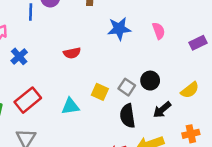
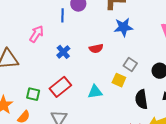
blue star: (119, 29) -> (123, 27), moved
blue cross: (19, 56) -> (63, 52), moved
gray square: (127, 87) -> (130, 64), moved

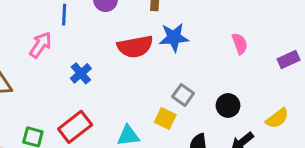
blue line: (62, 15) -> (64, 15), moved
red semicircle: (96, 49) -> (135, 47), moved, size x1.6

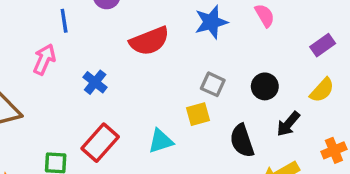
blue star: (174, 37) -> (211, 22), moved
purple rectangle: (289, 60) -> (323, 45), moved
yellow square: (165, 118) -> (198, 114), turned -30

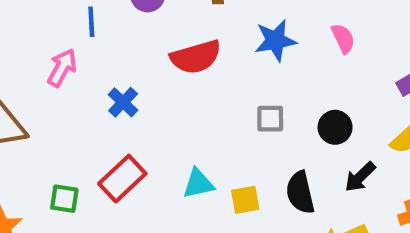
gray square: (213, 84) -> (270, 119), turned -30
yellow square: (198, 114) -> (245, 200), moved

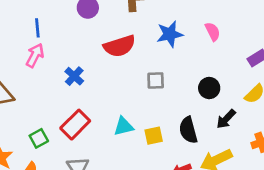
blue line: (91, 22) -> (37, 28), moved
gray square: (270, 119) -> (156, 81), moved
green square: (64, 199) -> (39, 138), turned -36

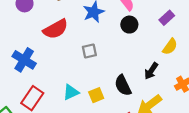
blue cross: (74, 76) -> (24, 60), size x1.5
black circle: (209, 88) -> (129, 25), moved

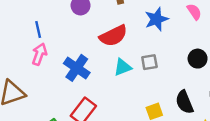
black circle: (129, 25) -> (198, 59), moved
cyan triangle: (71, 92) -> (123, 67), moved

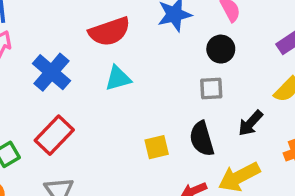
black circle: (198, 59) -> (221, 49), moved
gray square: (149, 62) -> (211, 88), moved

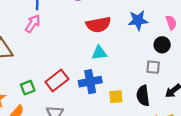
blue cross: (51, 72) -> (90, 82), moved, turned 30

